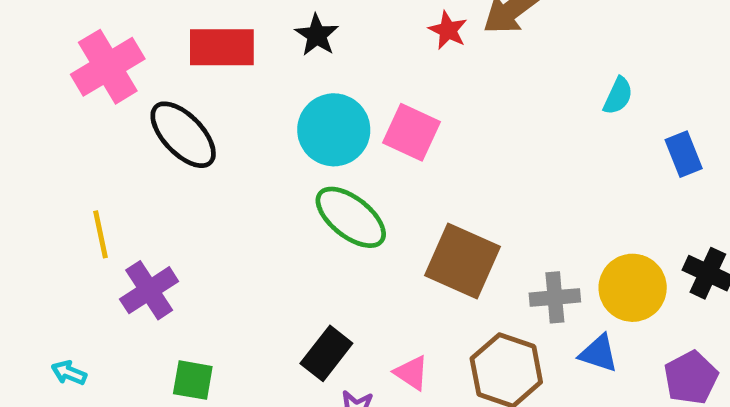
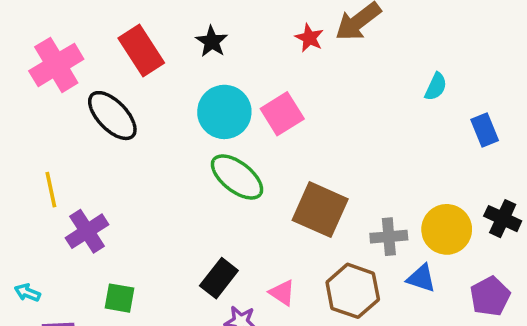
red rectangle: (222, 47) -> (141, 50), turned 57
pink square: (412, 132) -> (282, 114), turned 33

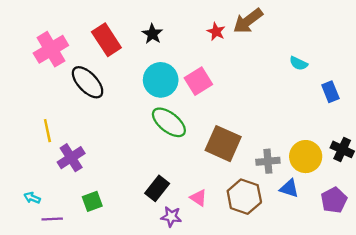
cyan semicircle: (436, 87) -> (299, 63), turned 90
green square: (120, 298) -> (92, 201), turned -30

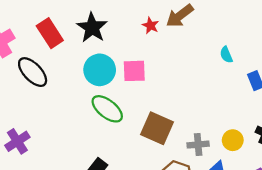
black star: (152, 34) -> (92, 28), size x1.6
cyan semicircle: (299, 63) -> (226, 55), turned 42
pink square: (198, 81) -> (134, 71), turned 30
yellow circle: (306, 157) -> (233, 140), size x0.7

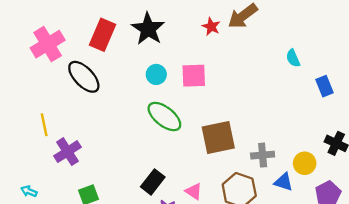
red rectangle: (50, 33) -> (103, 35), turned 56
cyan circle: (100, 70) -> (156, 74), size x0.6
brown square: (157, 128) -> (218, 138), turned -36
yellow circle: (233, 140) -> (305, 163), moved

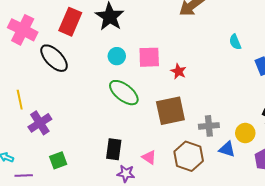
red star: (211, 27) -> (178, 71), moved
pink cross: (48, 44) -> (23, 30), turned -32
black rectangle: (153, 182) -> (114, 149), turned -30

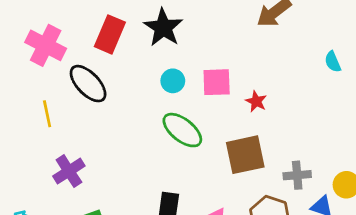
yellow line: (20, 100) -> (47, 114), moved

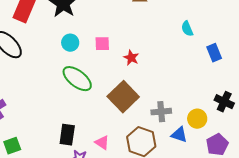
pink square: (217, 82) -> (102, 44), size x0.7
brown square: (245, 155) -> (123, 97), turned -32

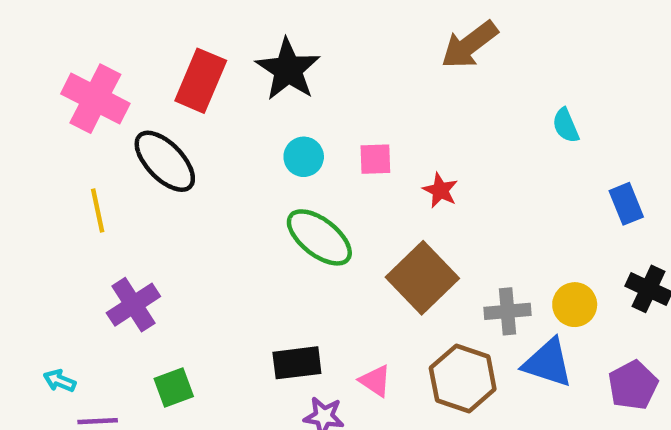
blue rectangle: (214, 53) -> (626, 204), moved
yellow circle: (197, 119) -> (575, 305), moved
black rectangle: (67, 135) -> (297, 363), turned 75
blue triangle: (179, 135) -> (548, 363), size x1.4

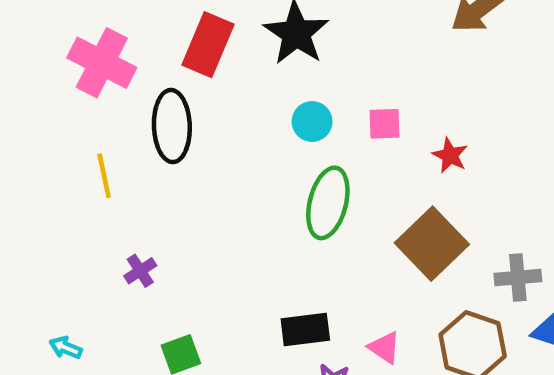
black ellipse: (165, 161) -> (172, 126), turned 42
green ellipse: (319, 237) -> (328, 203), turned 66
purple cross: (133, 305) -> (140, 271), size x0.6

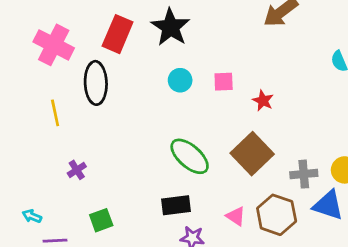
green ellipse: (328, 203) -> (190, 156), moved, turned -63
pink triangle: (384, 348) -> (236, 216), moved

